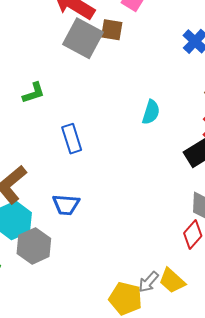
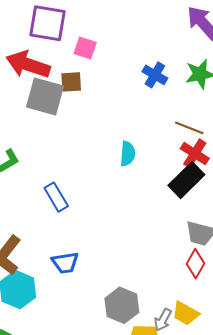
gray hexagon: (34, 246) -> (122, 305), moved

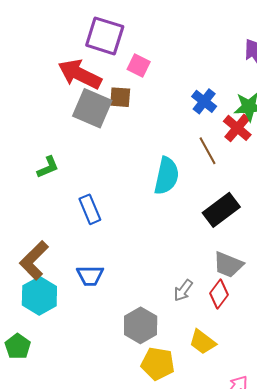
brown line: (189, 128) -> (208, 151), moved, turned 32
cyan semicircle: (128, 154) -> (167, 176), size x1.5
red cross: (195, 154) -> (237, 128), moved
gray arrow: (163, 320) -> (183, 290), moved

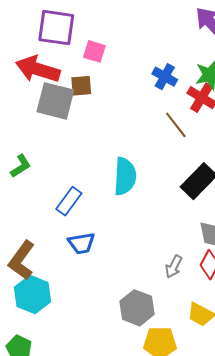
cyan semicircle: (167, 176) -> (125, 176), moved
blue rectangle: (90, 209) -> (69, 201), turned 68
blue trapezoid: (90, 276) -> (81, 243), moved

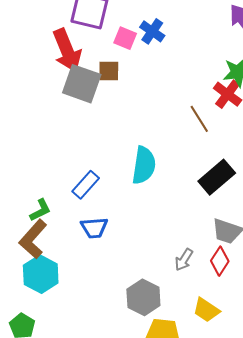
red arrow: (38, 69) -> (67, 50), turned -135
blue cross: (165, 77) -> (152, 31), moved
green L-shape: (21, 166) -> (40, 210), moved

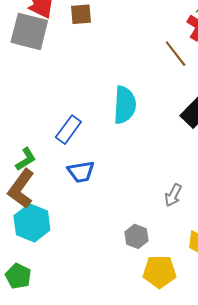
gray square: (82, 84) -> (29, 31), moved
gray hexagon: (143, 297) -> (136, 236), size x0.7

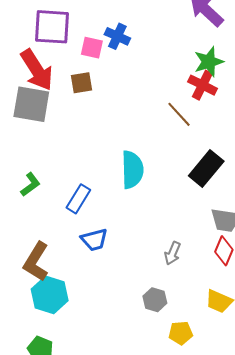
green L-shape: (26, 159) -> (30, 184), moved
gray arrow: (173, 195) -> (173, 253), moved
yellow pentagon: (159, 272) -> (181, 333), size x0.7

